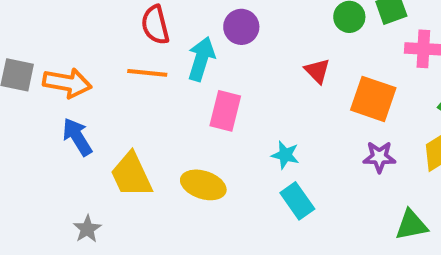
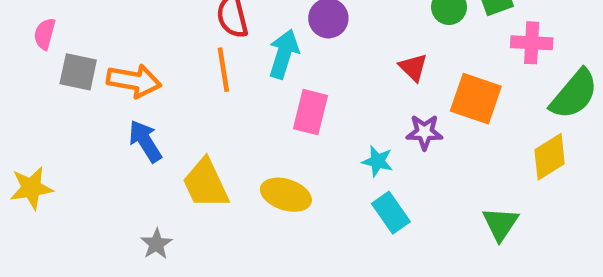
orange line: (147, 73) -> (223, 70), turned 75
purple star: (379, 157) -> (424, 132), moved
green triangle: (411, 225) -> (500, 224), moved, turned -45

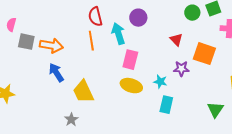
cyan arrow: (284, 54) -> (118, 34), turned -35
yellow ellipse: (286, 195) -> (131, 86), moved
cyan rectangle: (391, 213) -> (166, 105), turned 48
gray star: (156, 244) -> (71, 120), moved

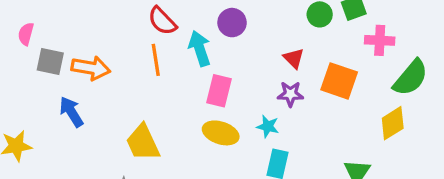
red semicircle: (95, 17) -> (162, 21), turned -30
purple star: (181, 69) -> (290, 94), moved
blue arrow: (56, 73) -> (71, 112), moved

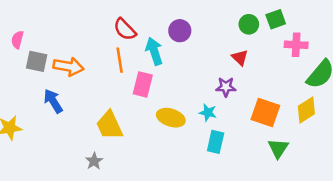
red triangle: (294, 58) -> (240, 58), moved
orange square: (339, 81) -> (265, 113), moved
pink rectangle: (219, 91) -> (143, 84), moved

